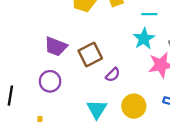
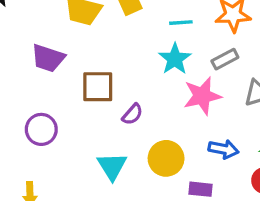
purple trapezoid: (56, 47) -> (48, 58), moved
brown square: (90, 55) -> (98, 87), turned 30

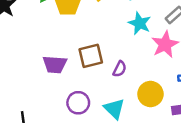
purple trapezoid: (48, 58) -> (55, 64), moved
purple circle: (41, 129) -> (78, 103), moved

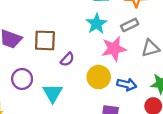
yellow circle: (150, 94) -> (99, 77), moved

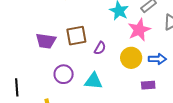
cyan triangle: (53, 93) -> (93, 81), turned -42

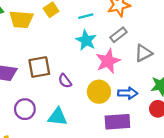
purple semicircle: (100, 48) -> (65, 81), turned 112
purple rectangle: (148, 85) -> (117, 122), size x1.6

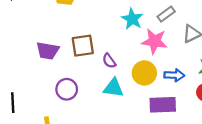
pink star: (108, 61) -> (154, 41), turned 30
cyan triangle: (58, 117) -> (113, 88), moved

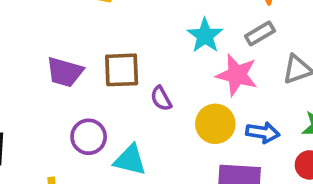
cyan triangle: (113, 88) -> (130, 160), moved

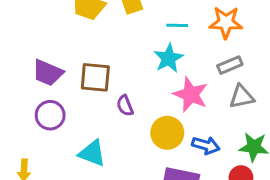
gray rectangle: (260, 33) -> (230, 65), moved
purple circle: (89, 137) -> (50, 115), moved

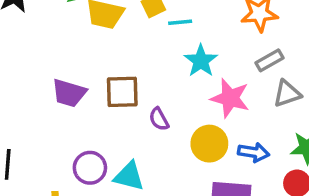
cyan line: (177, 25) -> (180, 22), moved
purple circle: (50, 115) -> (90, 168), moved

